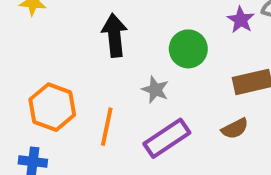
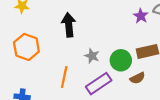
green circle: (188, 49) -> (121, 60), moved
orange hexagon: (52, 107) -> (26, 47), moved

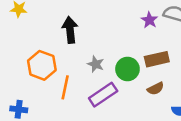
orange hexagon: (26, 47) -> (42, 65), moved
brown semicircle: (137, 78) -> (156, 89), moved

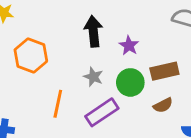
purple star: (149, 20) -> (129, 46), moved
black arrow: (70, 30) -> (93, 31), moved
orange hexagon: (42, 65) -> (31, 55), moved

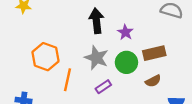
orange hexagon: (31, 55) -> (46, 57), moved
gray star: (93, 77) -> (96, 58), size x1.5
purple rectangle: (102, 112) -> (103, 87), size x0.6

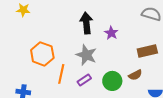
brown rectangle: (154, 53) -> (147, 51), moved
green circle: (126, 62) -> (112, 81), moved
purple rectangle: (103, 87) -> (84, 80), moved

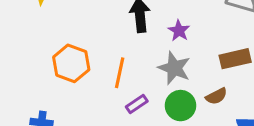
gray star: (86, 55) -> (174, 68), moved
orange line: (61, 74) -> (120, 73), moved

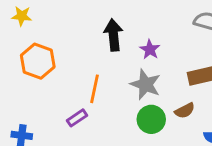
orange hexagon: (71, 63) -> (38, 61), moved
purple rectangle: (137, 104) -> (77, 118), moved

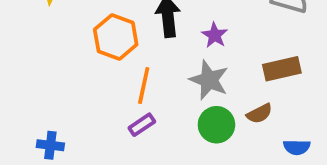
orange hexagon: (38, 61) -> (116, 37), moved
purple rectangle: (77, 118) -> (142, 125), moved

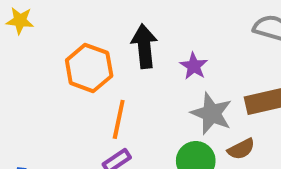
gray star: (209, 80) -> (212, 113), moved

